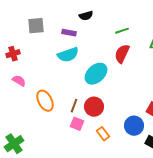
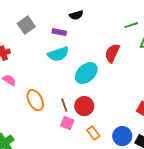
gray square: (36, 26) -> (26, 25), turned -30
green line: (122, 31) -> (131, 25), moved
brown line: (74, 106) -> (64, 105), turned -40
blue circle: (134, 126) -> (122, 136), moved

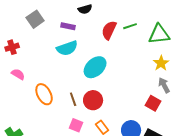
green line: (131, 25) -> (130, 26), moved
red semicircle: (112, 53) -> (109, 30), moved
pink square: (67, 123) -> (76, 125), moved

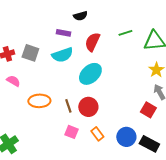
gray square: (35, 19) -> (30, 53), moved, turned -36
red semicircle: (109, 30) -> (92, 42), moved
orange ellipse: (44, 94) -> (39, 101), turned -65

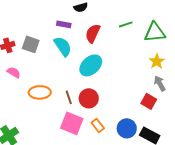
cyan semicircle: (62, 55) -> (63, 46), turned -105
pink square: (71, 132) -> (72, 123), size x1.6

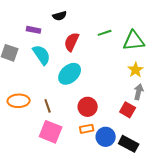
purple rectangle: (64, 24) -> (34, 30), moved
gray arrow: (160, 83) -> (139, 92), turned 42
red circle: (89, 98) -> (88, 107), moved
orange rectangle: (98, 125) -> (87, 129), moved, turned -64

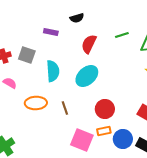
cyan semicircle: (42, 55) -> (53, 71), moved, turned 30
pink square: (51, 132) -> (82, 140), moved

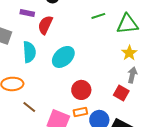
red semicircle: (89, 44) -> (45, 25), moved
brown line: (65, 108) -> (29, 107), moved, turned -32

